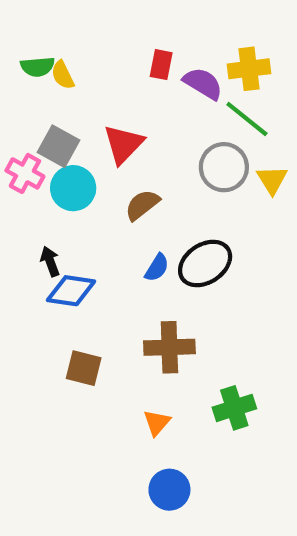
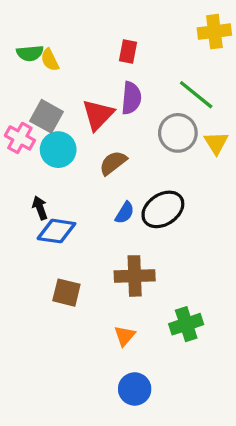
yellow cross: (249, 69) -> (214, 32), moved
purple semicircle: (203, 83) -> (131, 98), moved, turned 64

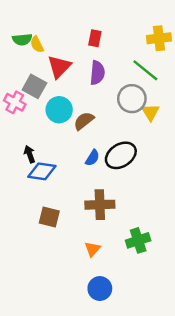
yellow cross: (214, 32) -> (159, 38), moved
red triangle: (98, 115) -> (59, 67), moved
yellow triangle: (216, 143) -> (150, 112), moved
cyan circle: (58, 150) -> (59, 110), moved

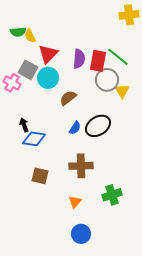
red rectangle: (95, 38) -> (98, 61), moved, size x1.5
yellow cross: (159, 38) -> (129, 15), moved
cyan circle: (59, 110) -> (48, 78), moved

